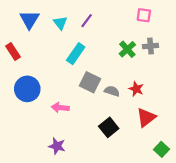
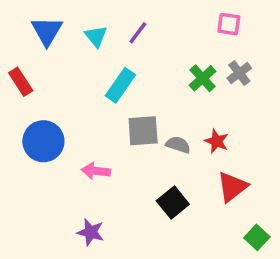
gray cross: (150, 46) -> (239, 73), turned -32
gray square: (90, 82) -> (143, 131), turned -30

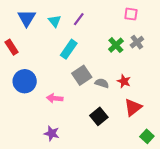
gray square: (143, 131) -> (82, 75), turned -30

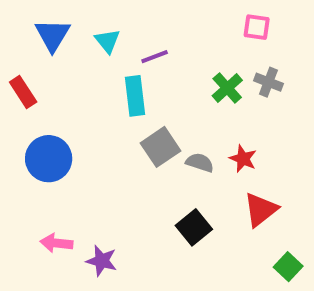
purple line: (79, 19) -> (155, 57), moved, turned 32
gray cross: (137, 42) -> (268, 82), turned -32
cyan rectangle: (69, 49) -> (135, 96), turned -42
pink arrow: (55, 98) -> (56, 243), moved

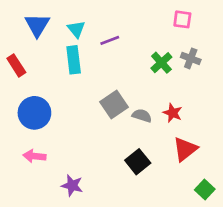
cyan rectangle: (135, 96) -> (74, 60), moved
pink arrow: (56, 243) -> (34, 156), moved

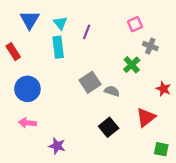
pink square: (182, 19) -> (135, 24), moved, turned -32
purple line: (110, 40) -> (87, 32), turned -48
green cross: (161, 63) -> (132, 65), moved
red star: (173, 113) -> (163, 89), moved
green square: (205, 190) -> (161, 149), turned -32

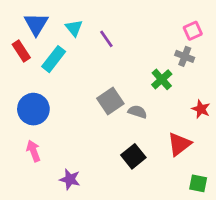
pink square: (135, 24) -> (193, 31), moved
purple line: (87, 32) -> (106, 39), turned -56
cyan rectangle: (58, 47) -> (54, 59), moved, turned 45
red rectangle: (13, 52) -> (21, 51), moved
pink arrow: (27, 123) -> (33, 151), turned 63

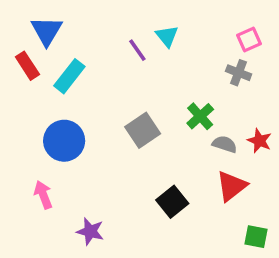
cyan triangle: (74, 28) -> (167, 36), moved
green cross: (162, 79) -> (200, 116), moved
blue circle: (33, 109) -> (64, 141), moved
gray semicircle: (137, 112) -> (225, 144), moved

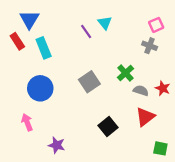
cyan rectangle: (69, 76) -> (44, 48), turned -60

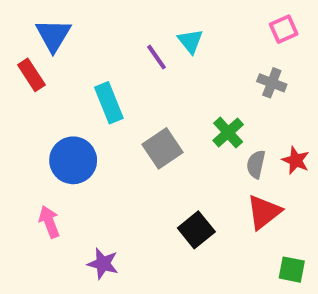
pink square: (156, 25) -> (284, 29), moved
cyan rectangle: (44, 48) -> (109, 103), moved
gray semicircle: (141, 91) -> (256, 164), turned -96

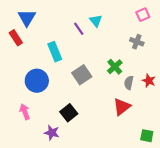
red triangle: (264, 212) -> (122, 107), moved
black square: (196, 230) -> (69, 113), moved

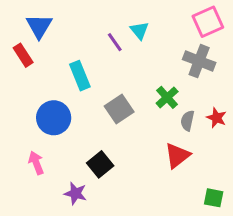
pink square: (143, 15) -> (208, 22), size x1.5
gray cross: (137, 42) -> (199, 61), size x1.5

